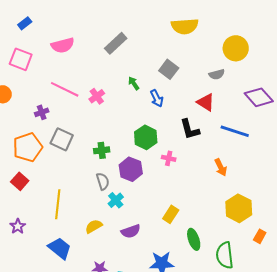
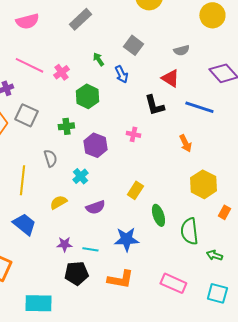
yellow circle: (236, 48) -> (212, 15), moved
green hexagon: (146, 137) -> (87, 96), moved
gray semicircle: (103, 181) -> (50, 158), moved

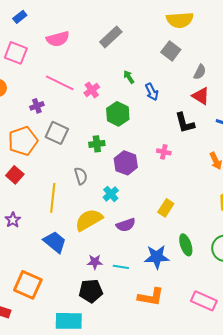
gray square: (133, 45) -> (171, 51), moved
gray semicircle: (181, 50) -> (200, 72), moved, turned -49
yellow semicircle: (58, 202) -> (89, 220), size x1.6
green ellipse: (158, 215) -> (186, 245), moved
black pentagon: (76, 273) -> (91, 291), moved

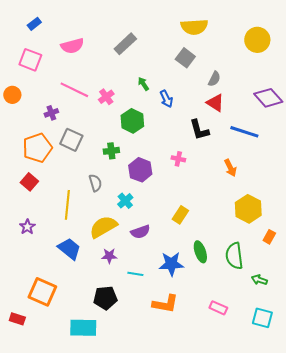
purple star: (95, 262) -> (109, 256), moved
pink rectangle: (204, 301) -> (218, 308), size x0.7

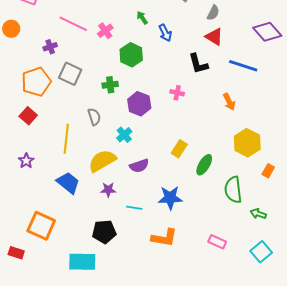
green ellipse: (200, 252) -> (204, 165), moved, turned 50
cyan square: (262, 318) -> (261, 252), turned 35

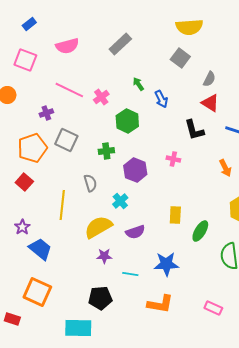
yellow rectangle: (179, 149) -> (175, 215), turned -30
blue trapezoid: (68, 183) -> (40, 249), moved

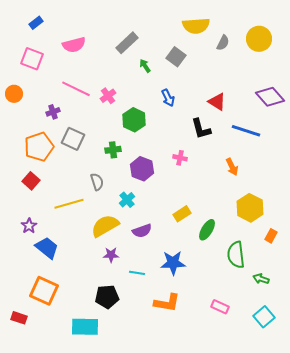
gray square: (180, 58) -> (176, 57), moved
gray semicircle: (209, 79) -> (223, 43), moved
green arrow: (138, 84) -> (145, 66), moved
yellow line: (62, 205) -> (69, 204), turned 68
yellow rectangle: (175, 215) -> (182, 214), turned 54

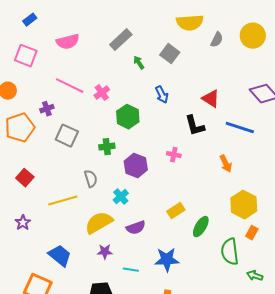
orange pentagon: (39, 147) -> (20, 128), moved
orange rectangle: (271, 236) -> (252, 233), moved
blue trapezoid: (47, 248) -> (60, 256), moved

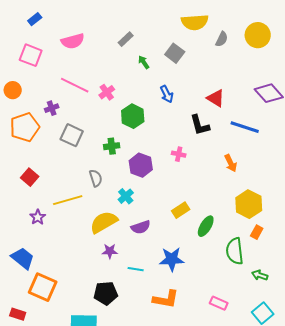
gray rectangle: (121, 40) -> (126, 39), size x0.7
purple star: (23, 223) -> (38, 217), moved
blue trapezoid: (60, 256) -> (23, 258), moved

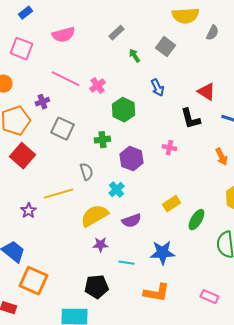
red square: (30, 177) -> (22, 156), moved, size x1.4

